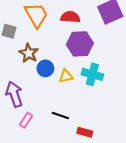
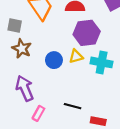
brown star: (29, 53) -> (22, 49), moved
yellow triangle: (66, 76) -> (76, 56), moved

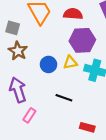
black line: (73, 106) -> (64, 98), moved

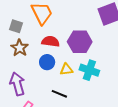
red semicircle: (73, 14) -> (51, 41), moved
yellow triangle: (70, 62) -> (66, 69), moved

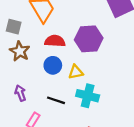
cyan cross: (89, 70) -> (88, 96), moved
purple arrow: (17, 84) -> (20, 93), size x0.6
black line: (59, 94) -> (56, 100), moved

